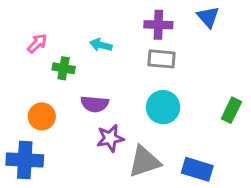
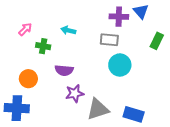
purple cross: (158, 25) -> (119, 17), moved
cyan circle: (163, 107) -> (120, 65), moved
green rectangle: (231, 110) -> (157, 41), moved

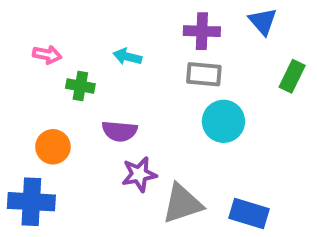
purple cross: (119, 17) -> (202, 31), moved
pink arrow: (25, 29) -> (47, 55), turned 56

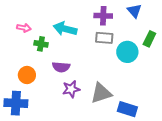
cyan arrow: (127, 57) -> (65, 29), size x1.6
cyan circle: (223, 121) -> (127, 52), moved
gray triangle: (182, 204) -> (101, 93), moved

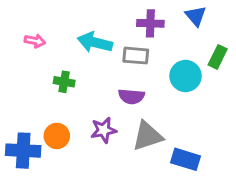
gray rectangle: (104, 38) -> (136, 56), moved
green cross: (41, 44) -> (64, 82), moved
purple semicircle: (61, 67) -> (131, 96), moved
orange circle: (27, 75) -> (57, 136), moved

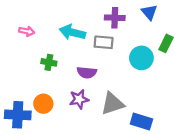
purple semicircle: (131, 96) -> (87, 72), moved

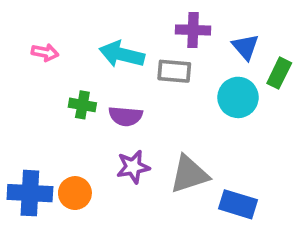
blue triangle: (149, 12) -> (245, 47), moved
purple semicircle: (87, 72) -> (126, 116), moved
orange circle: (43, 104) -> (75, 193), moved

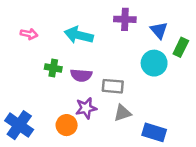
gray rectangle: (174, 71) -> (113, 86), moved
gray triangle: (189, 174) -> (122, 113), size x0.7
blue cross: (30, 193) -> (19, 125), turned 32
orange circle: (75, 193) -> (67, 125), moved

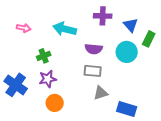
green cross: (53, 68) -> (44, 56), turned -32
purple semicircle: (81, 75) -> (94, 49), moved
purple star: (86, 108) -> (48, 79), moved
blue cross: (19, 125) -> (16, 85), moved

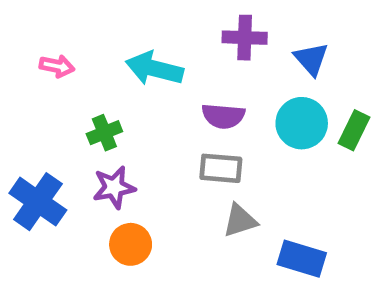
green rectangle: (149, 39) -> (354, 130), moved

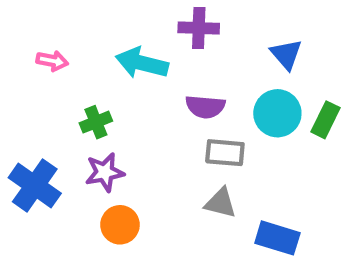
purple cross: (245, 38) -> (199, 28), moved
gray rectangle: (221, 168) -> (225, 153), moved
gray triangle: (240, 221) -> (221, 203), turned 32

